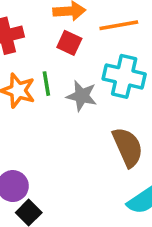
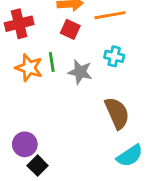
cyan cross: (124, 76) -> (114, 56), size x0.6

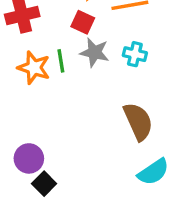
gray star: (80, 72) -> (94, 52), moved

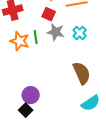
cyan cross: (135, 54) -> (80, 33), turned 32
purple circle: (29, 158) -> (31, 95), moved

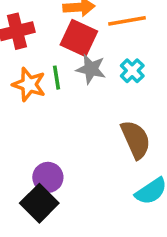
red square: (49, 14) -> (79, 38), size x1.5
black square: (26, 110) -> (39, 203), size x1.5

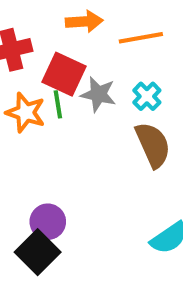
red square: (79, 38) -> (64, 74), moved
brown semicircle: (136, 140) -> (153, 145), moved

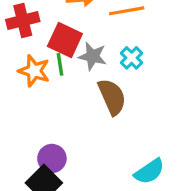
brown semicircle: (153, 145) -> (112, 97), moved

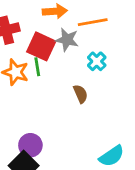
gray star: (93, 56) -> (67, 40), moved
brown semicircle: (112, 97) -> (80, 94), size x0.6

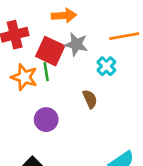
orange line: (93, 22) -> (124, 36), moved
purple circle: (30, 145) -> (46, 120), moved

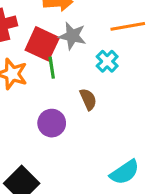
green line: (46, 72) -> (52, 68), moved
purple circle: (46, 120) -> (52, 123), moved

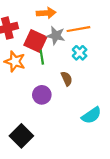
orange line: (128, 26) -> (78, 29), moved
cyan semicircle: (125, 172) -> (91, 115), moved

